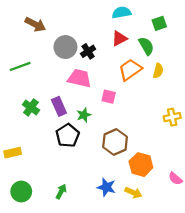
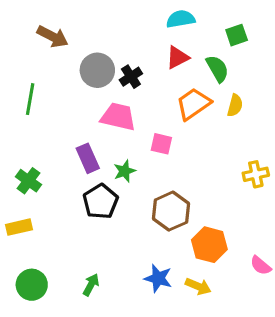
green line: (20, 66) -> (30, 99), turned -60
green cross: (31, 107) -> (29, 181), moved

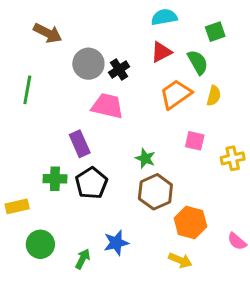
pink square: (161, 144) -> (195, 141), moved
green star: (125, 171) -> (145, 158), moved, turned -30
green cross: (29, 181) -> (55, 179), moved, turned -35
blue star: (158, 278) -> (116, 243), moved, turned -30
green circle: (32, 285) -> (40, 244), moved

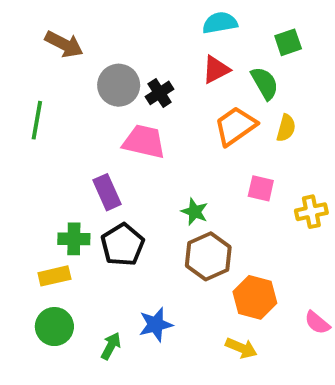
yellow rectangle: (17, 206) -> (54, 276), moved

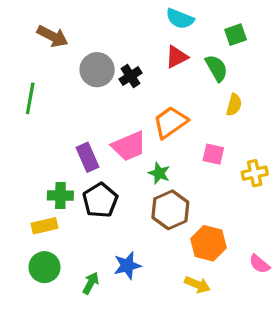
cyan semicircle: (220, 23) -> (180, 19), turned -148
orange trapezoid: (235, 126) -> (170, 122), moved
pink trapezoid: (144, 142) -> (129, 146), moved, turned 144

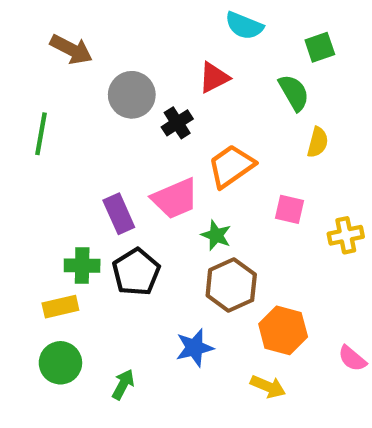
red triangle: (177, 57) -> (214, 78), moved
black cross: (130, 76) -> (177, 123), moved
blue star: (127, 266) -> (194, 348), moved

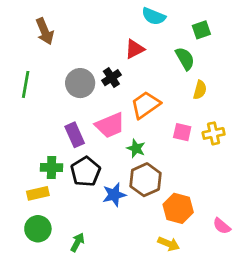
brown arrow: (71, 49) -> (45, 31), turned 40
gray circle: (132, 95) -> (80, 83), moved
yellow cross: (346, 235) -> (214, 133), moved
blue star: (194, 348) -> (114, 195), moved

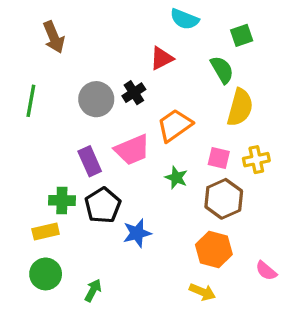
yellow semicircle: (200, 90) -> (240, 107), size x1.6
green star: (136, 148) -> (176, 178), moved
brown hexagon: (145, 180) -> (224, 199), moved

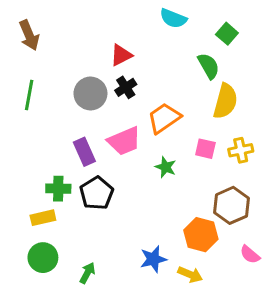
green square: (242, 35) -> (227, 34), turned -30
brown arrow: (54, 37) -> (29, 35), moved
red triangle: (162, 58) -> (121, 55), moved
brown hexagon: (224, 199) -> (232, 205), moved
blue star: (137, 233) -> (153, 259), moved

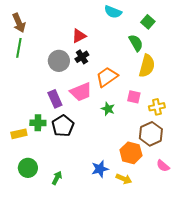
green line: (29, 95) -> (19, 48), moved
yellow cross: (241, 150) -> (157, 107), moved
yellow rectangle: (43, 218) -> (19, 134), moved

